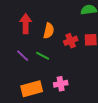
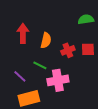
purple line: (23, 56) -> (20, 76), moved
pink cross: (61, 84) -> (58, 80), moved, size x1.5

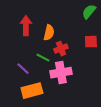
green semicircle: (86, 19) -> (89, 12), turned -42
red cross: (68, 50) -> (61, 49), moved

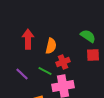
green semicircle: (89, 12) -> (88, 36), moved, turned 84
purple line: (23, 69) -> (22, 74), moved

